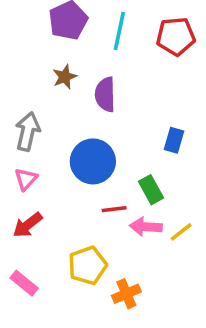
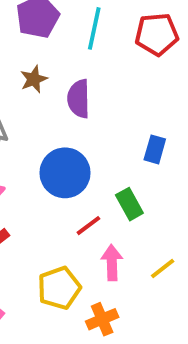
red line: (114, 209) -> (88, 226), turned -30
pink arrow: (146, 227) -> (112, 263), moved, turned 84
yellow line: (181, 232) -> (163, 268), moved

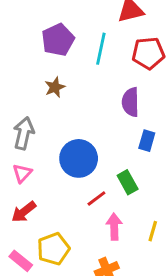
purple semicircle: (79, 99) -> (131, 102), moved
yellow line: (163, 268) -> (153, 231), turned -36
yellow pentagon: (59, 288) -> (53, 249), moved

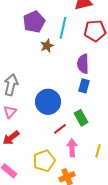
brown star: (55, 87) -> (47, 46), moved
blue rectangle: (147, 141) -> (84, 86), moved
yellow pentagon: (53, 249) -> (44, 161), moved

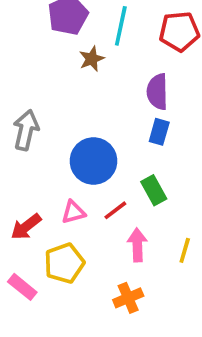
pink triangle: (10, 112) -> (73, 212), moved, turned 32
yellow pentagon: (44, 161) -> (64, 263), moved

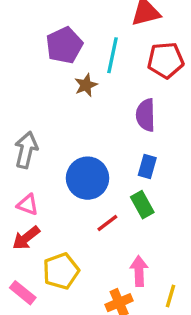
blue rectangle: (159, 132) -> (147, 166), moved
pink triangle: (73, 212) -> (28, 205), moved, turned 35
pink arrow: (137, 245) -> (139, 271), moved
yellow line: (185, 250) -> (171, 296), moved

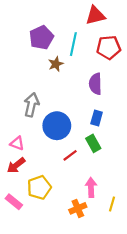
gray arrow: (26, 150) -> (31, 105), moved

